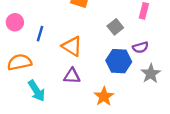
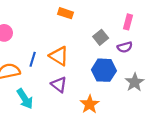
blue line: (40, 34) -> (33, 59), moved
purple semicircle: (140, 47) -> (125, 47), moved
purple triangle: (72, 76) -> (59, 84), turned 35

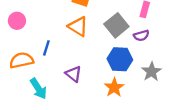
gray square: (101, 37) -> (116, 25), size x1.5
orange triangle: (59, 56) -> (78, 26), moved
orange star: (90, 104) -> (114, 87), moved

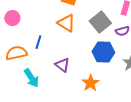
orange star: (114, 87) -> (90, 83), moved

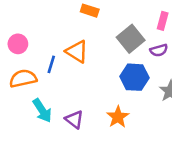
pink circle: (12, 18) -> (18, 44), moved
orange triangle: (66, 23) -> (77, 52), moved
purple triangle: (62, 65) -> (74, 119), moved

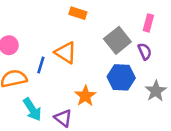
purple semicircle: (159, 50) -> (145, 51), turned -98
orange star: (118, 117) -> (85, 96), moved

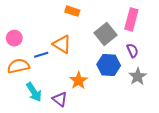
pink rectangle: (148, 23) -> (131, 19), size x1.5
purple semicircle: (145, 51) -> (132, 50), moved
blue line: (41, 65) -> (41, 55), turned 56

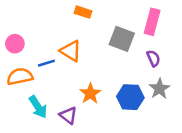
gray square: (106, 34) -> (122, 39), turned -30
blue hexagon: (109, 65) -> (130, 97), moved

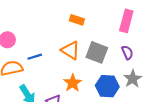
orange rectangle: (83, 12) -> (77, 20), moved
gray square: (122, 39) -> (97, 52), moved
orange triangle: (71, 51) -> (71, 50), moved

